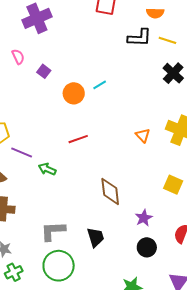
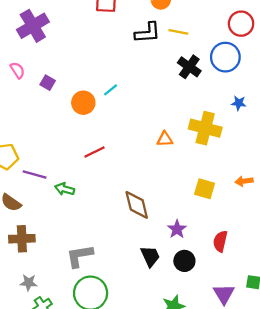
orange triangle: (143, 135) -> (165, 139), turned -42
black trapezoid: (96, 237) -> (150, 256), moved

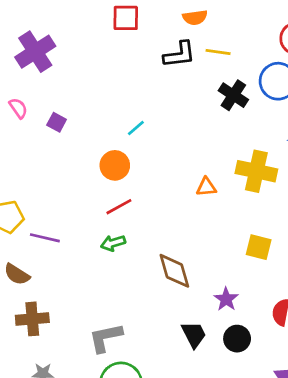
orange circle: (83, 103) -> (115, 165), moved
green arrow: (65, 189) -> (113, 243), moved, turned -30

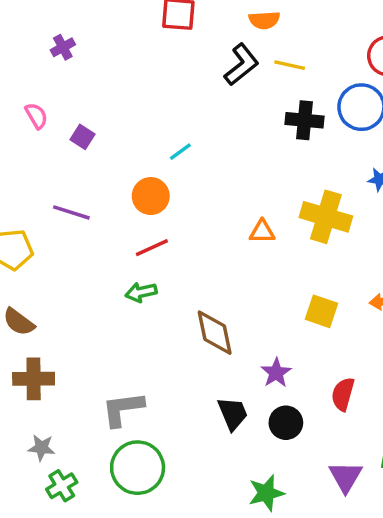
purple cross: (35, 52) -> (63, 47), size x0.5
black L-shape: (179, 55) -> (241, 65), turned -36
black cross: (233, 95) -> (305, 120), turned -32
purple line: (45, 238) -> (71, 212), moved

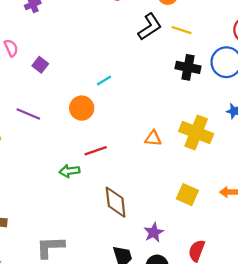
red line: (152, 248) -> (96, 151), moved

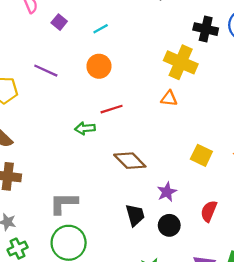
cyan line: (104, 81) -> (101, 29), moved
yellow cross: (196, 132) -> (181, 62), moved
brown diamond: (116, 202) -> (130, 161), turned -40

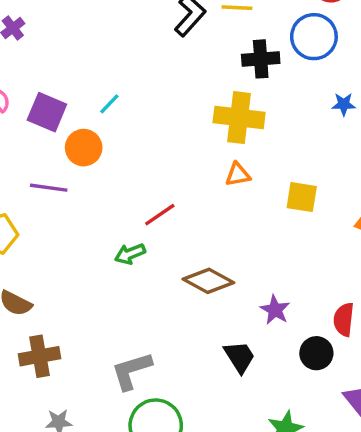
purple square: (59, 22) -> (47, 112), size x1.6
orange circle: (99, 66) -> (84, 148), moved
yellow square: (201, 155) -> (302, 197), moved
black circle: (169, 225) -> (316, 353), moved

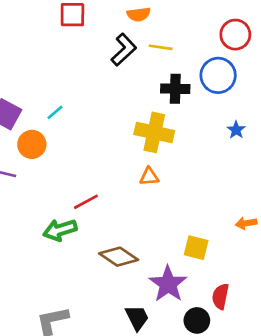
blue star: (344, 104) -> (236, 130), turned 30
yellow square: (302, 197) -> (196, 248), moved
green arrow: (130, 254) -> (60, 230), size x1.4
purple star: (275, 310) -> (168, 284), size x1.6

